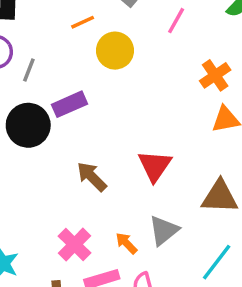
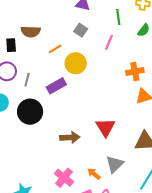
orange cross: (215, 75) -> (135, 72), turned 30
purple rectangle: (70, 104) -> (56, 86), moved
brown arrow: (92, 177) -> (70, 137), turned 138

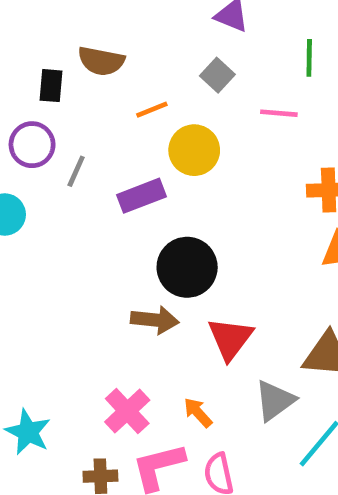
pink line: (109, 42) -> (279, 113), turned 63
black circle: (30, 112) -> (187, 267), moved
red triangle: (106, 127) -> (230, 339), moved
gray triangle: (115, 164) -> (275, 401), moved

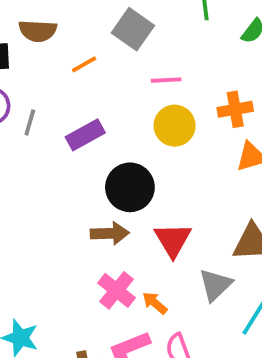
gray square: (217, 75) -> (133, 29), size x1.5
pink line: (279, 113) -> (166, 80), moved
yellow circle: (194, 150) -> (175, 126), moved
pink cross: (127, 411) -> (117, 290), moved

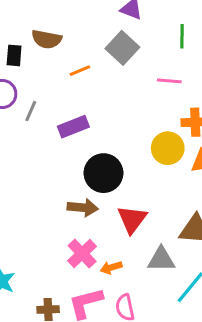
pink line: (166, 80) -> (169, 81), moved
yellow circle: (175, 126) -> (168, 148), moved
gray triangle: (215, 285) -> (161, 259), turned 36
orange arrow: (155, 303) -> (111, 268), turned -65

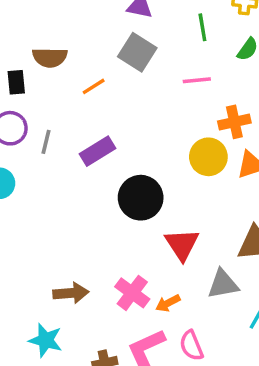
brown arrow: (83, 208) -> (71, 293), moved

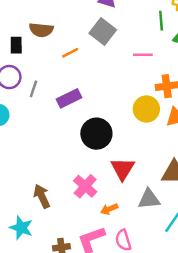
green line: (202, 27) -> (161, 21), moved
brown arrow: (71, 293) -> (42, 196), turned -115
pink cross: (132, 293) -> (85, 186), moved

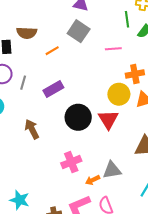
red triangle: (123, 169) -> (108, 119), moved
pink cross: (85, 186) -> (71, 162), turned 30
brown arrow: (42, 196) -> (32, 129), moved
gray triangle: (149, 199) -> (112, 170), moved

